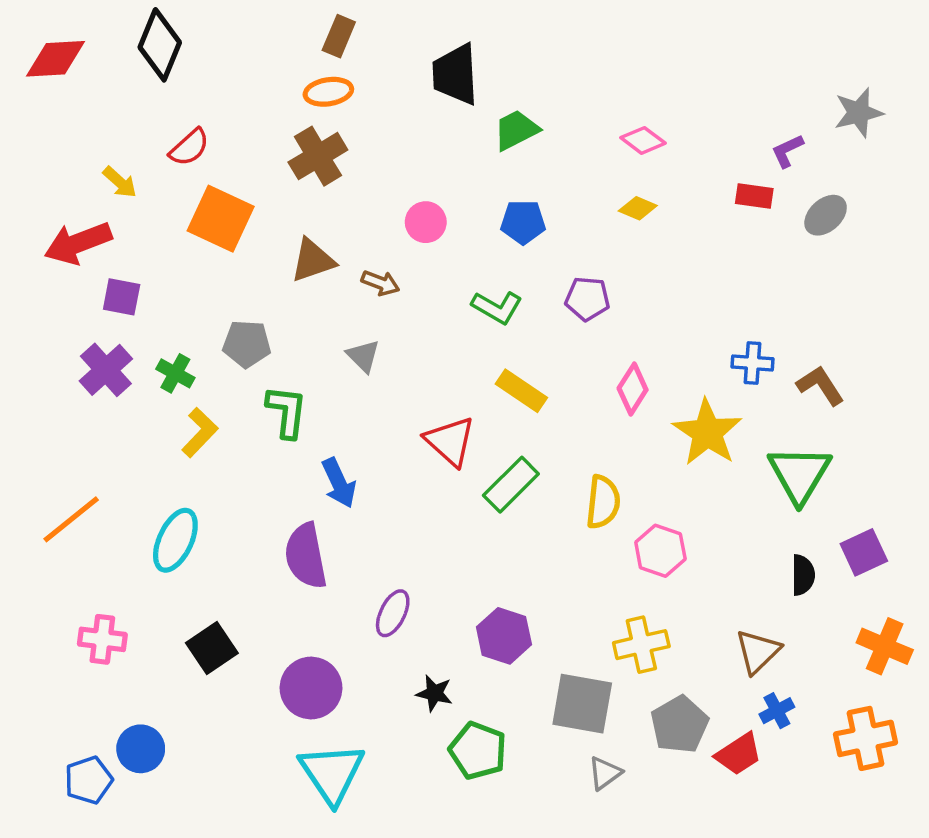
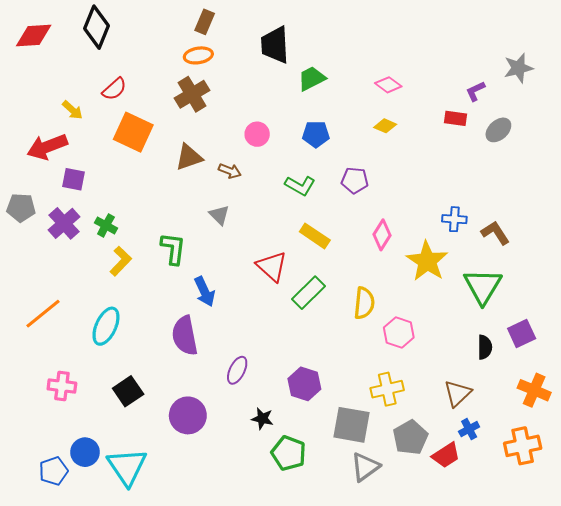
gray pentagon: (247, 344) -> (21, 208), moved
cyan triangle: (332, 773) -> (127, 467), moved
gray triangle: (605, 773) -> (365, 467), size x1.4

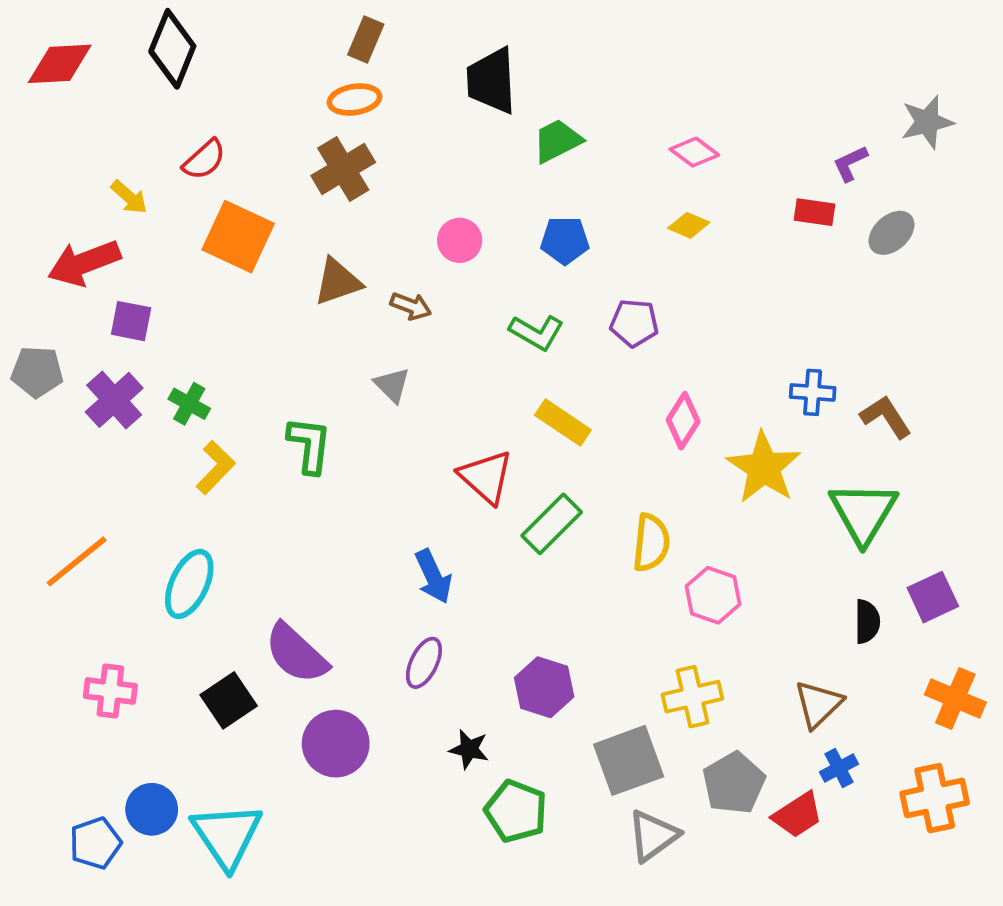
blue arrow: (205, 292) -> (433, 576), moved
purple semicircle: (185, 336) -> (296, 653), moved, turned -36
gray square: (352, 425) -> (629, 760), turned -30

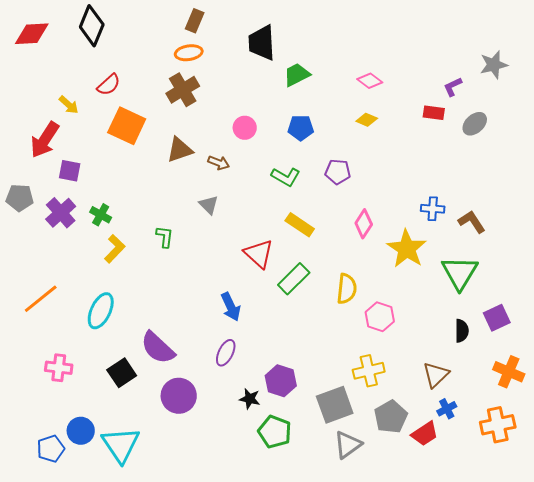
red arrow: (84, 263) -> (45, 140), turned -36
green L-shape: (309, 445) -> (165, 237), size x0.7
purple hexagon: (544, 687) -> (281, 381), moved

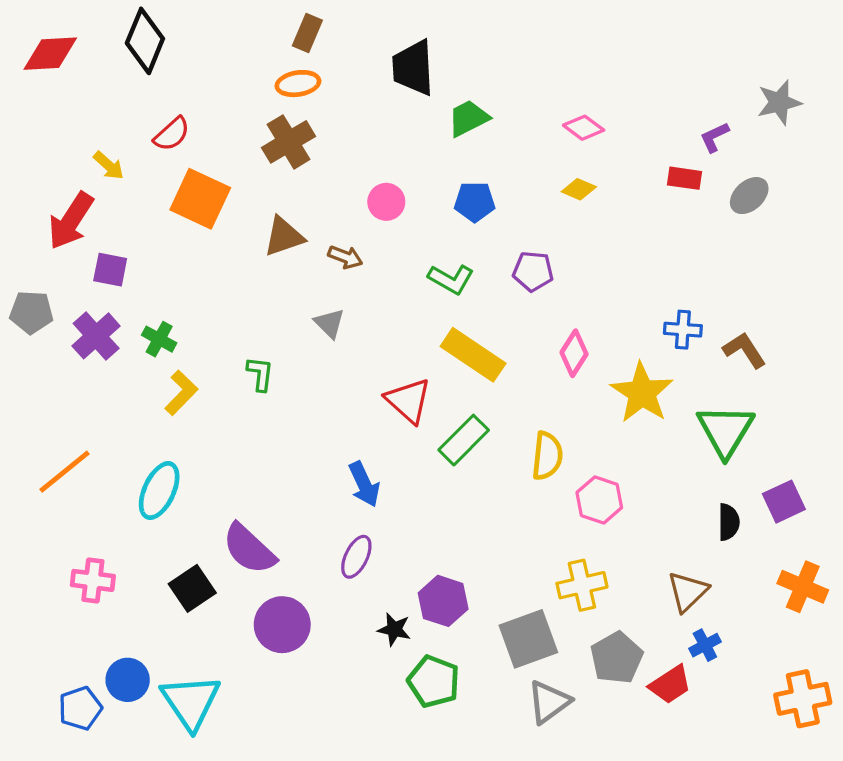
yellow rectangle: (300, 225) -> (473, 355), size x1.4
orange cross: (498, 425) -> (803, 699), moved

